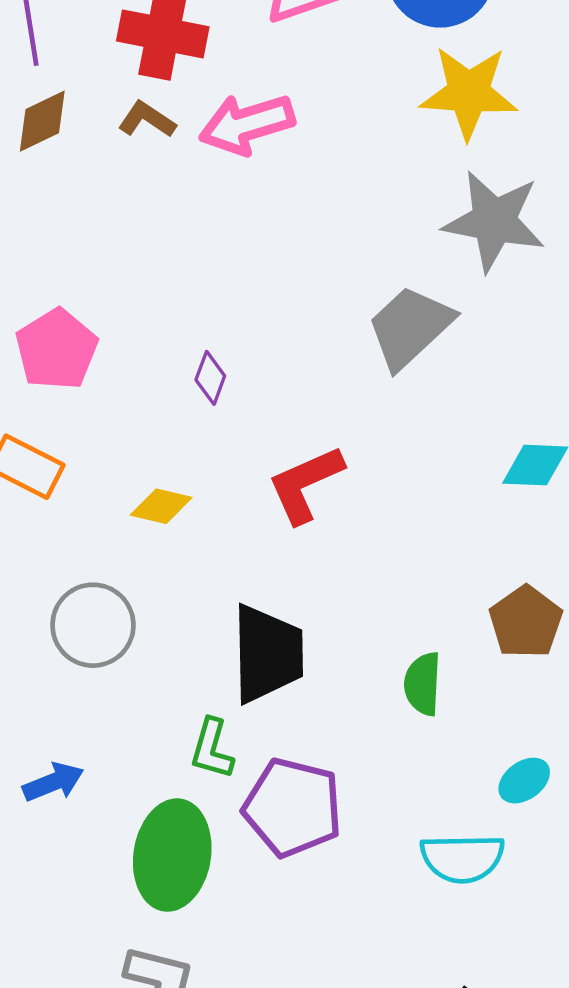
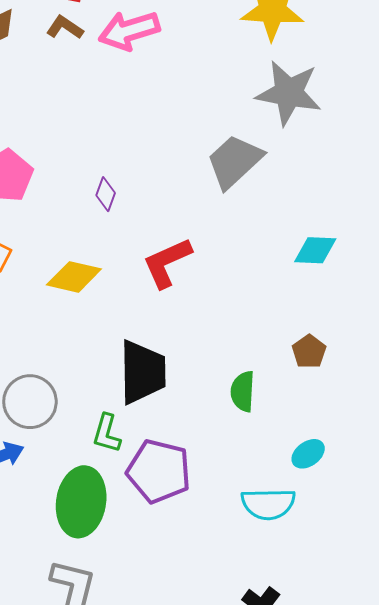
yellow diamond: (161, 506) -> (74, 277), size x1.4
brown pentagon: (526, 622) -> (309, 352), size x0.7
gray circle: (93, 625) -> (30, 402), moved

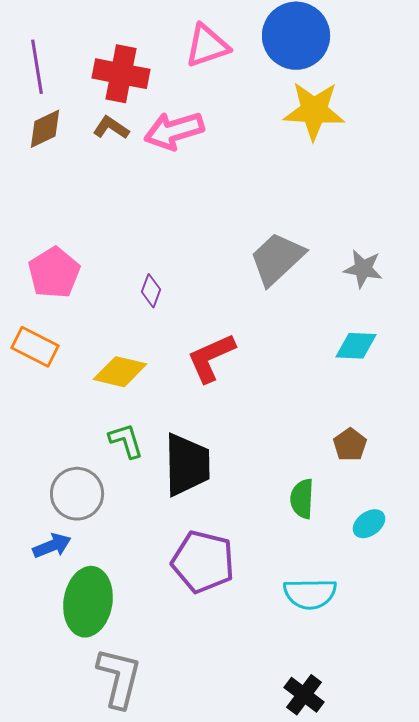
gray star: (289, 93) -> (363, 269), moved, size x0.6
green semicircle: (243, 391) -> (302, 499), moved
green L-shape: (107, 433) -> (126, 441), moved, turned 147
cyan ellipse: (308, 454) -> (369, 524), moved
green ellipse: (81, 502) -> (88, 602), moved

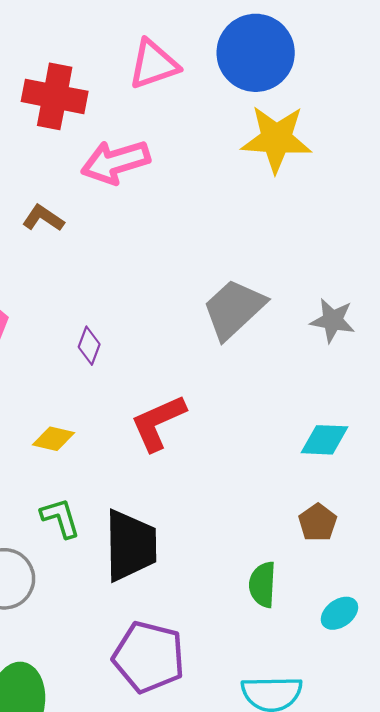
brown L-shape: (111, 128) -> (43, 218), moved
cyan diamond: (356, 346) -> (325, 440), moved
yellow diamond: (120, 372) -> (54, 439), size x0.7

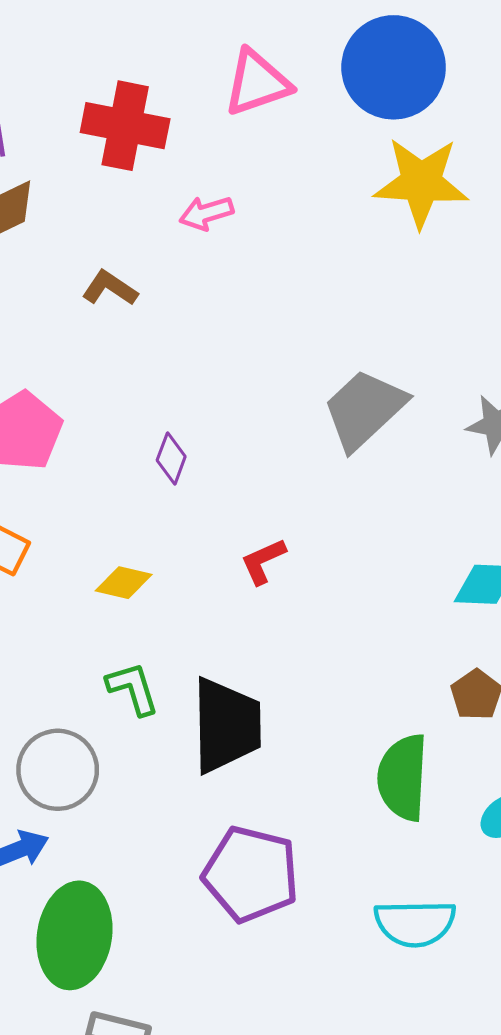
pink arrow: (116, 162) -> (206, 213), size x0.6
red L-shape: (158, 423) -> (263, 561), size x0.6
green semicircle: (263, 585) -> (403, 777), size x1.4

